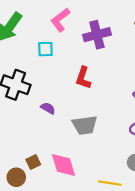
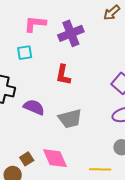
pink L-shape: (60, 20) -> (35, 24), turned 50
purple semicircle: (48, 108) -> (34, 107), size x1.5

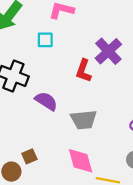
purple cross: (71, 33) -> (108, 51), moved, turned -30
pink diamond: (55, 158) -> (81, 161), moved

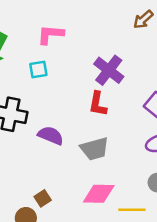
red L-shape: (84, 71) -> (98, 104), moved
pink diamond: (81, 161) -> (99, 194), turned -64

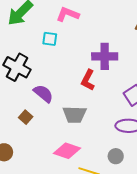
purple cross: (109, 70) -> (105, 56), turned 35
brown square: (43, 198) -> (26, 117), moved, turned -32

